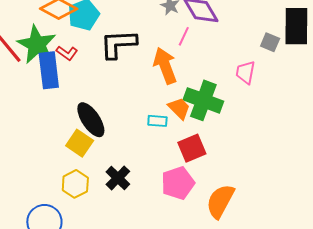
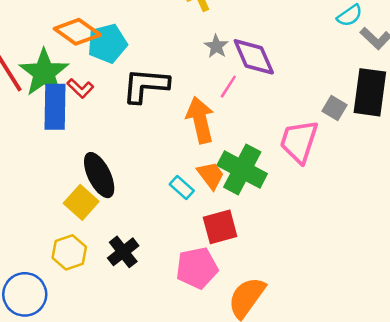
pink trapezoid: (245, 72) -> (299, 141), size x1.5
cyan rectangle: (157, 121) -> (182, 187), turned 30

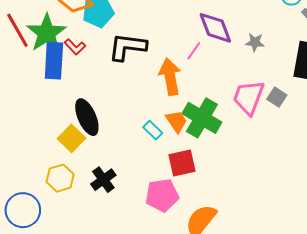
gray star: (216, 46) -> (255, 42), moved, turned -30
gray square: (335, 108) -> (277, 97), moved

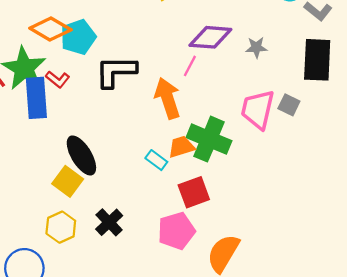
purple diamond: (215, 28) -> (210, 37), turned -57
orange trapezoid: (176, 121) -> (181, 147), turned -65

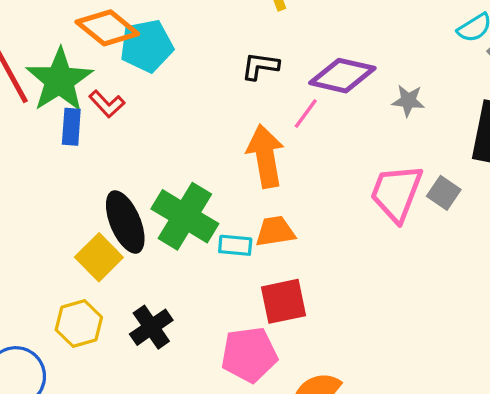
black L-shape: (116, 72) -> (260, 66), moved, size x0.6
blue rectangle: (36, 98) -> (71, 127), size x0.6
green cross: (209, 139) -> (185, 216), moved
cyan rectangle: (156, 160) -> (235, 245), turned -40

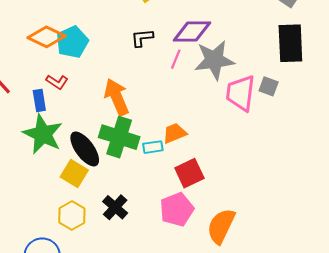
green star: (59, 80) -> (43, 134), moved
gray star: (408, 101) -> (214, 60), moved, size x2.0
orange arrow: (265, 156) -> (117, 97), moved

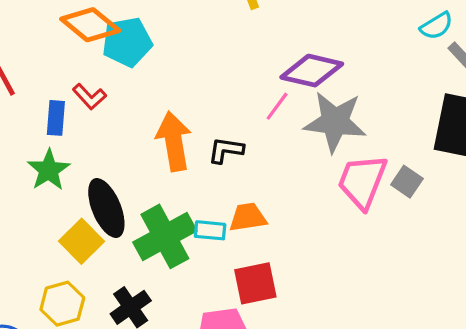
black L-shape: (142, 38) -> (226, 150), moved
green star: (43, 134) -> (49, 170), size x0.7
green cross: (119, 137) -> (165, 236), moved, turned 30

